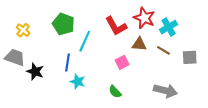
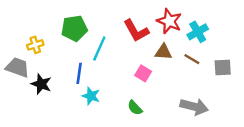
green pentagon: (63, 24) -> (74, 28), turned -30
yellow cross: (23, 30) -> (35, 45), moved, turned 32
pink square: (122, 62) -> (143, 73), turned -32

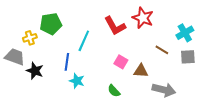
green pentagon: (74, 28) -> (51, 24), moved
cyan cross: (198, 32) -> (185, 33), moved
brown triangle: (163, 52) -> (141, 71), moved

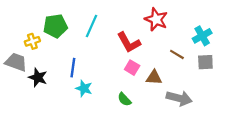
red L-shape: (115, 26) -> (129, 42), moved
cyan line: (84, 41) -> (92, 26), moved

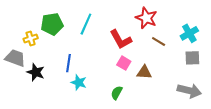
brown line: (177, 54) -> (159, 42), moved
gray arrow: (179, 98) -> (189, 91), moved
green semicircle: (124, 99) -> (117, 93), turned 72

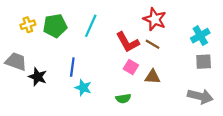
yellow cross: (31, 38) -> (28, 25), moved
brown line: (159, 42) -> (153, 44), moved
green semicircle: (117, 93) -> (123, 98), turned -128

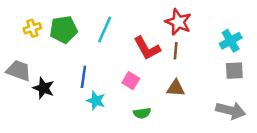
brown line: (153, 44) -> (176, 51), turned 64
pink square: (131, 67) -> (131, 81), moved

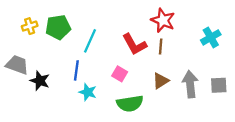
cyan line: (105, 29) -> (90, 41), moved
gray square: (234, 71) -> (219, 85), moved
brown triangle: (176, 88) -> (161, 81), turned -36
gray arrow: (231, 111) -> (190, 84), moved, turned -110
green semicircle: (142, 113) -> (130, 104), size x1.6

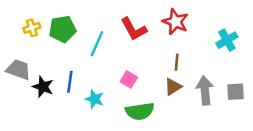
red L-shape: (134, 44) -> (134, 29), moved
brown line: (161, 47) -> (177, 62), moved
blue line: (76, 70) -> (70, 82), moved

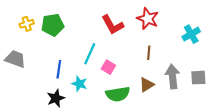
cyan line: (97, 44) -> (90, 54), moved
black star: (43, 87) -> (56, 98), moved, turned 30
brown triangle: (173, 87) -> (147, 85), moved

